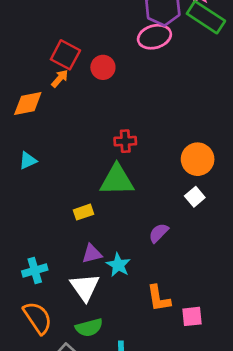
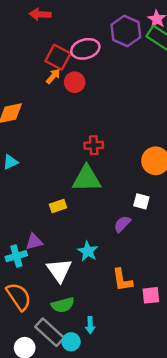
pink ellipse: (154, 37) -> (85, 49), moved
red square: (65, 55) -> (58, 57), moved
orange arrow: (60, 78) -> (53, 76), moved
white square: (195, 197) -> (141, 201), moved, turned -35
purple triangle: (92, 254) -> (34, 242), moved

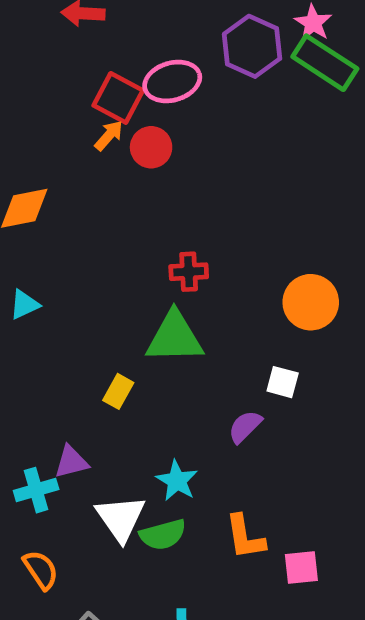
yellow rectangle: (58, 206) -> (118, 391), turned -42
orange semicircle: (19, 297) -> (41, 570), size x0.7
green semicircle: (63, 305) -> (163, 535), moved

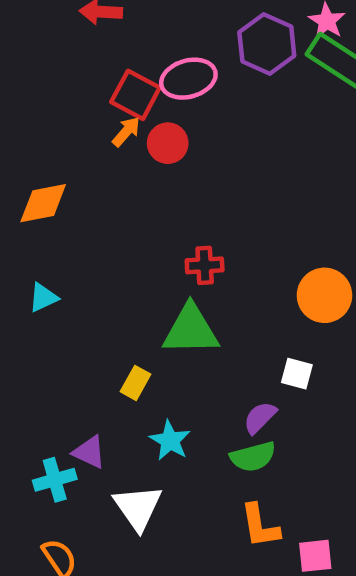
purple triangle: (71, 462) -> (89, 452), turned 39
cyan star: (177, 481) -> (170, 441), moved
green semicircle: (163, 535) -> (253, 457), moved

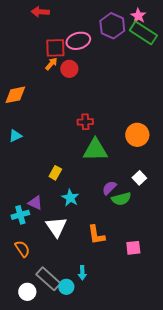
red square: (135, 95) -> (55, 48), turned -30
green triangle: (191, 330) -> (95, 150), moved
white square: (297, 374) -> (139, 178), moved, turned 32
green semicircle: (253, 457) -> (121, 199), moved
orange L-shape: (260, 526) -> (96, 235), moved

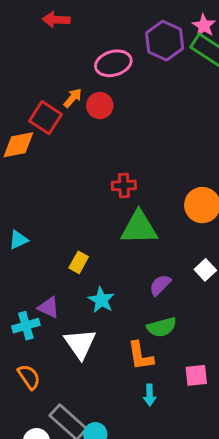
red square: (55, 48) -> (46, 118), moved, turned 35
cyan triangle: (15, 136) -> (18, 240), moved
green semicircle: (121, 199) -> (162, 327), moved
cyan arrow: (82, 273) -> (150, 395), moved

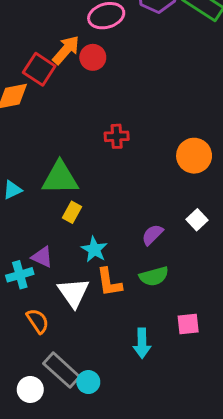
orange arrow: (73, 98) -> (66, 50), size x1.5
green triangle: (139, 228) -> (60, 178), moved
orange L-shape: (140, 356) -> (109, 282), moved
orange semicircle: (29, 377) -> (38, 321), moved
cyan arrow: (150, 395) -> (142, 343), size x1.4

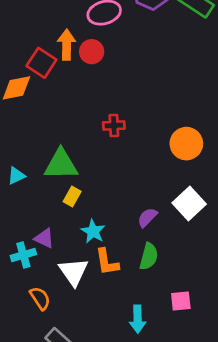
orange arrow: (66, 50) -> (67, 45), turned -40
white square: (197, 220) -> (189, 203), size x1.6
green semicircle: (154, 276) -> (149, 256), turned -60

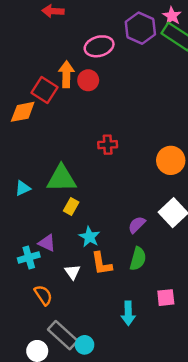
white triangle: (74, 272) -> (72, 272), size x0.6

